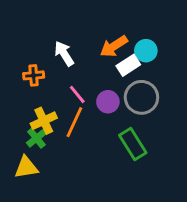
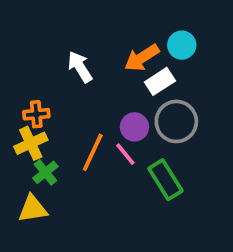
cyan circle: (146, 51) -> (182, 45), moved
orange cross: (34, 75) -> (36, 114), moved
pink line: (77, 94) -> (125, 154), moved
yellow cross: (44, 121) -> (31, 143), moved

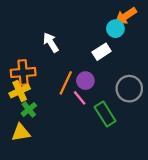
orange arrow: (142, 58) -> (126, 16), moved
orange cross: (36, 114) -> (23, 72), size x1.5
gray circle: (176, 121) -> (129, 89), moved
orange line: (93, 152) -> (66, 83), moved

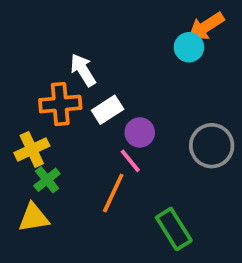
white rectangle: (102, 52) -> (108, 110), moved
orange cross: (23, 72) -> (60, 104), moved
orange line: (66, 83) -> (113, 193), moved
green rectangle: (105, 114) -> (174, 229), moved

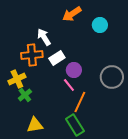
orange arrow: (206, 26) -> (72, 14), moved
orange line: (113, 193) -> (80, 102), moved
yellow triangle: (34, 218) -> (35, 125), moved
green rectangle: (174, 229) -> (75, 125), moved

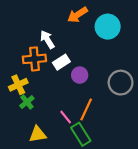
cyan circle: (100, 25) -> (108, 27), size x1.5
pink line: (69, 85) -> (66, 117), moved

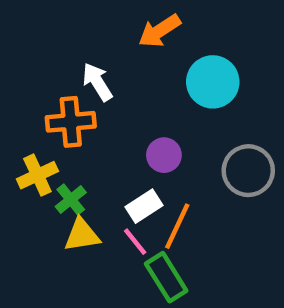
cyan circle: (108, 27) -> (213, 82), moved
white rectangle: (61, 62) -> (144, 206), moved
green cross: (27, 102) -> (71, 199), moved
yellow triangle: (38, 134) -> (82, 235), moved

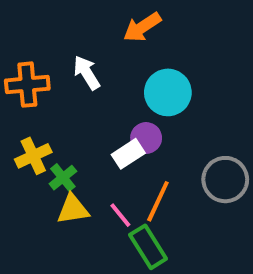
cyan circle: (213, 82) -> (168, 92), moved
orange cross: (71, 122) -> (27, 85), moved
gray circle: (248, 171) -> (225, 180), moved
white rectangle: (144, 206) -> (128, 154), moved

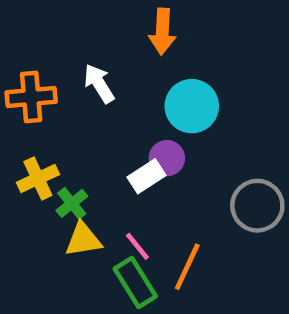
orange arrow: (142, 27) -> (162, 31), turned -54
orange line: (158, 201) -> (187, 267), moved
green rectangle: (148, 247) -> (135, 283), moved

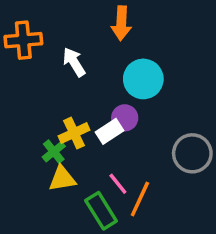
orange cross: (31, 97) -> (23, 40), moved
yellow cross: (38, 178) -> (74, 133), moved
pink line: (137, 246) -> (118, 184), moved

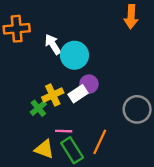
orange arrow: (121, 23) -> (131, 17), moved
cyan circle: (143, 79) -> (74, 55), moved
yellow triangle: (62, 179) -> (44, 149), moved, turned 30
pink line: (118, 184) -> (64, 131), moved, turned -49

